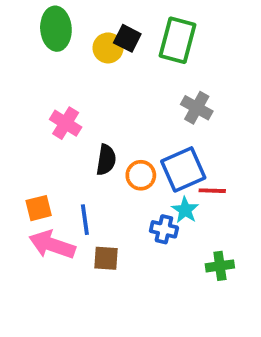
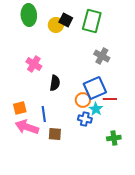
orange circle: (141, 175) -> (83, 100), moved

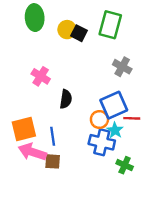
black square: (66, 20) -> (79, 33), moved
orange square: (20, 108) -> (24, 129), size x1.5
blue cross: (85, 119) -> (102, 142), size x1.5
brown square: (55, 134) -> (53, 161), moved
green cross: (114, 138) -> (125, 165), moved, turned 32

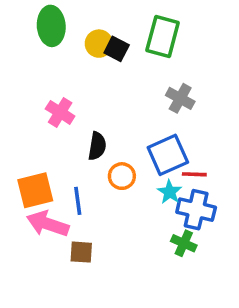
orange circle: (99, 119) -> (122, 176), moved
blue cross: (102, 142) -> (196, 210), moved
brown square: (53, 161) -> (81, 252), moved

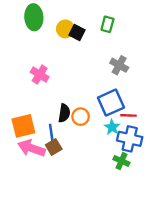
green rectangle: (163, 37) -> (107, 24), size x0.6
black semicircle: (97, 146) -> (64, 113), moved
brown square: (81, 252) -> (54, 147), moved, turned -35

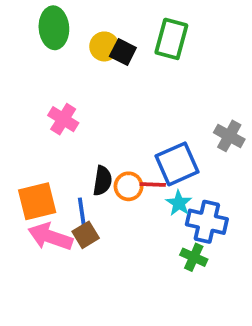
green rectangle: (107, 24) -> (171, 39), size x1.5
gray cross: (119, 65) -> (229, 136), moved
red line: (129, 115) -> (153, 184), moved

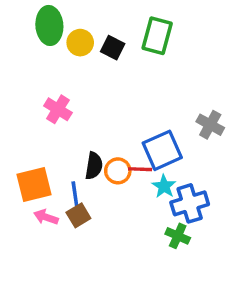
yellow circle: (104, 46) -> (80, 43), moved
blue cross: (207, 222) -> (190, 203), turned -30
pink arrow: (50, 237) -> (46, 217), size x0.6

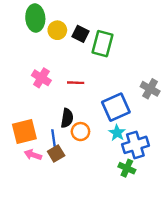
green rectangle: (157, 36) -> (102, 44), moved
red line: (140, 169) -> (76, 83), moved
orange circle: (118, 171) -> (80, 132), moved

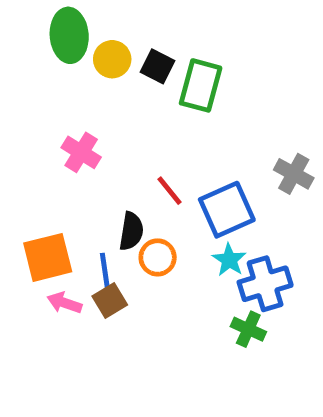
red line: (76, 83) -> (170, 191), moved, turned 49

